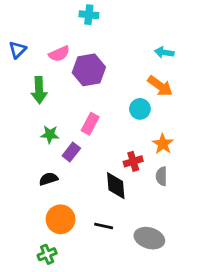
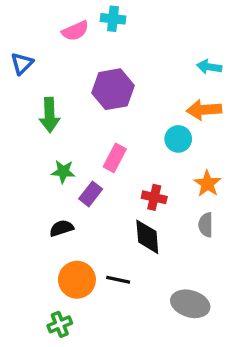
pink semicircle: (59, 54) -> (75, 31), moved
orange arrow: (160, 86) -> (204, 110), turned 140
red cross: (133, 161) -> (154, 197), moved, turned 30
black line: (104, 226) -> (118, 280), moved

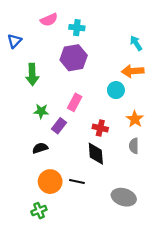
cyan cross: (113, 19) -> (77, 28), moved
cyan arrow: (209, 67) -> (136, 43), turned 48

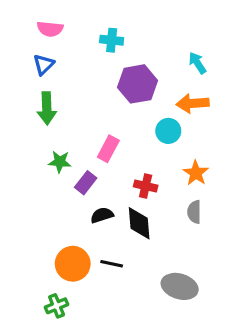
pink semicircle: (49, 20) -> (50, 29), moved, turned 30
blue triangle: (14, 41) -> (44, 64), moved
purple hexagon: (74, 58) -> (137, 84), moved
black semicircle: (40, 148) -> (102, 215), moved

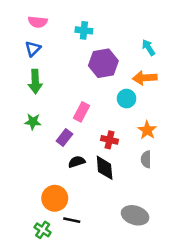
green star: (60, 162) -> (33, 122), moved
black line: (112, 264) -> (72, 220), moved
green cross: (57, 306) -> (43, 230), turned -35

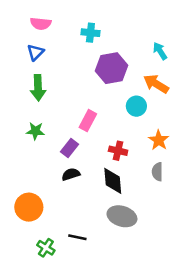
orange arrow: (145, 78) -> (156, 84), turned 35
black semicircle: (77, 162) -> (71, 174), moved
orange circle: (55, 198) -> (29, 207), moved
gray ellipse: (135, 215) -> (122, 216), moved

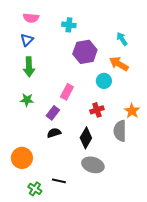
orange star: (159, 140) -> (132, 111), moved
red cross: (118, 151) -> (97, 110), moved, turned -32
gray semicircle: (157, 172) -> (120, 131), size x1.5
black diamond: (113, 181) -> (86, 138), turned 35

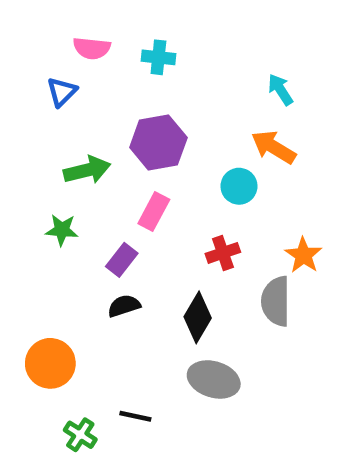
pink semicircle: (31, 18) -> (92, 48), moved
purple hexagon: (85, 52) -> (158, 142), moved
green arrow: (29, 67) -> (87, 170), moved, turned -102

